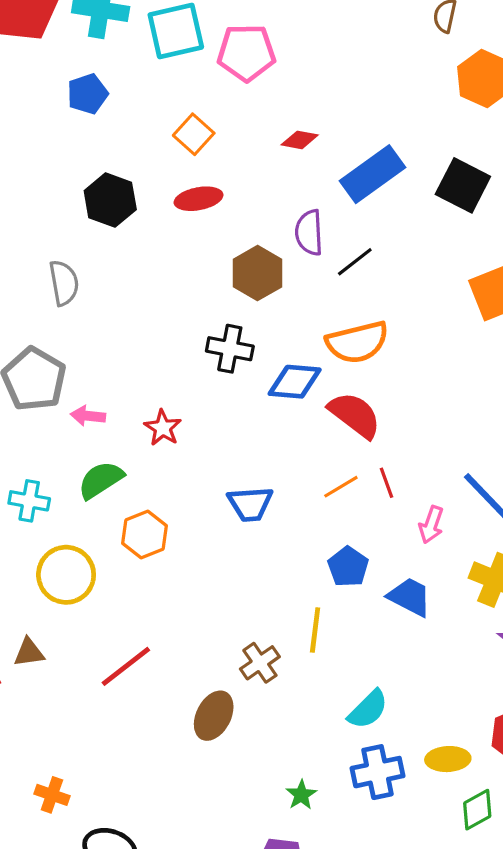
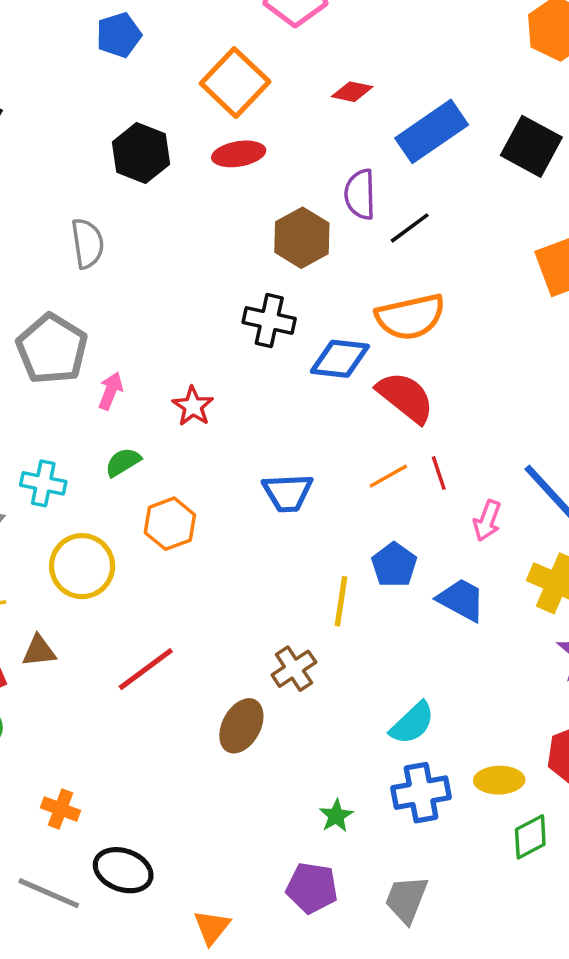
orange square: (194, 134) -> (235, 83), size x1.5
pink arrow: (88, 416) -> (111, 391), turned 104
green semicircle: (101, 480) -> (123, 462), size x0.7
yellow line: (315, 630) -> (341, 601), moved

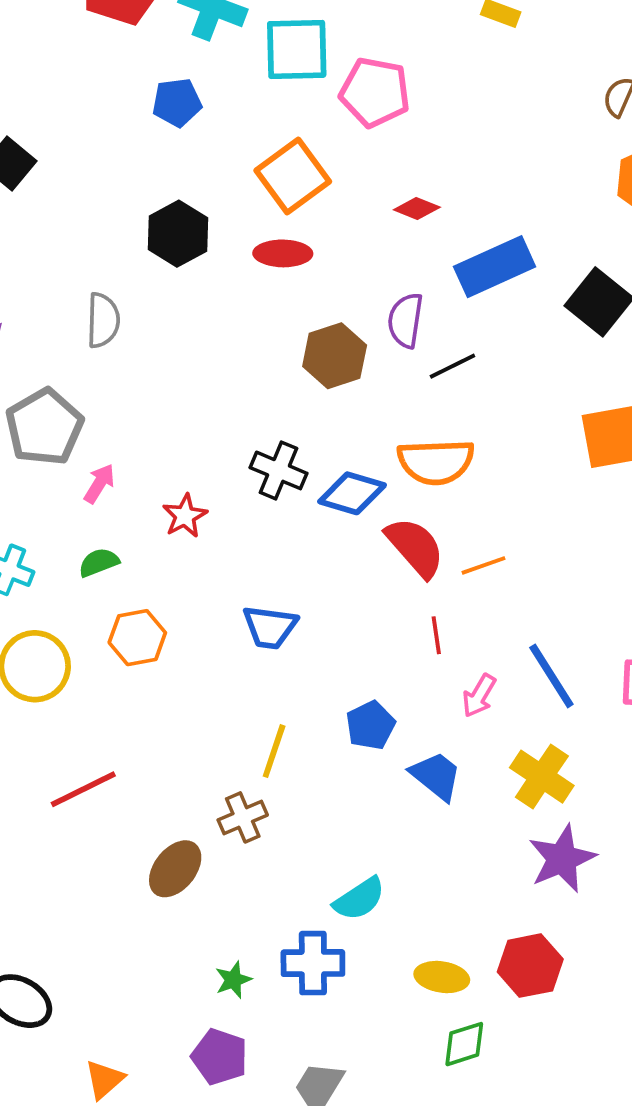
black cross: (269, 321) -> (278, 470), moved
orange line: (388, 476) -> (484, 565), moved
yellow line: (341, 601) -> (274, 751), moved
blue cross: (421, 793) -> (313, 963), moved
green star: (336, 816) -> (233, 980), moved

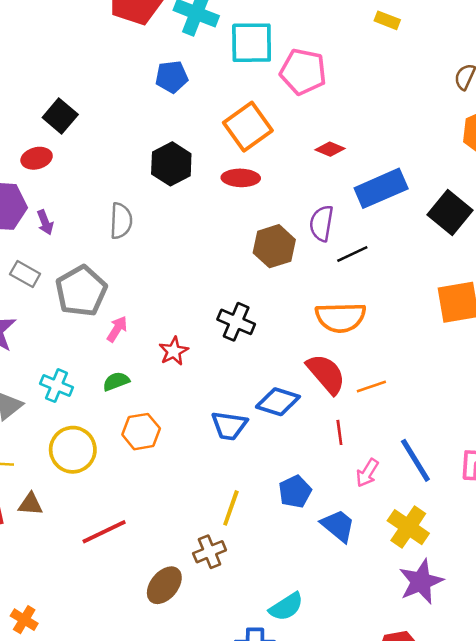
blue diamond: (352, 493) -> (278, 402), moved

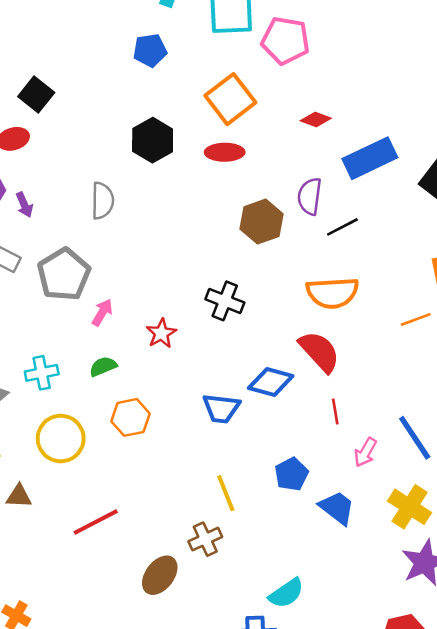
cyan cross: (57, 386) -> (42, 373), turned -32
orange line: (371, 386) -> (416, 319), moved
yellow line: (231, 508) -> (226, 493), turned -39

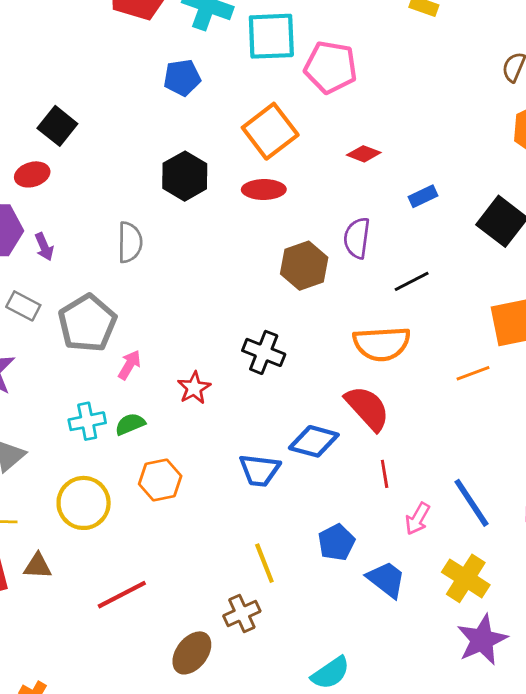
blue rectangle: (370, 158) -> (423, 196), size x0.5
black line: (342, 227) -> (412, 281), moved
cyan cross: (42, 373) -> (87, 421), moved

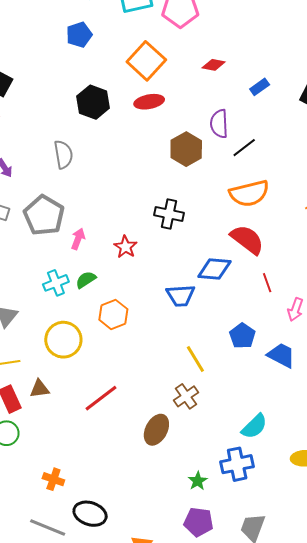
black line: (412, 281) -> (244, 148), moved

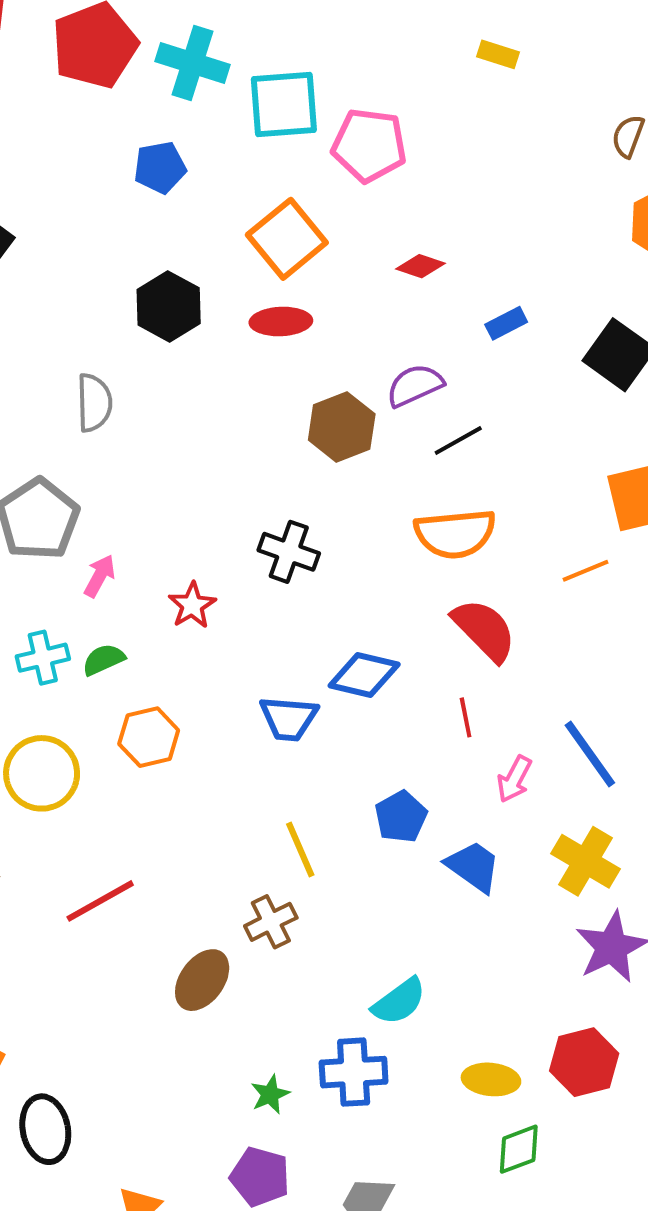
purple semicircle: (219, 124) -> (415, 385), turned 60
red semicircle: (247, 240) -> (484, 630), moved
black ellipse: (90, 514) -> (45, 1129), turned 52

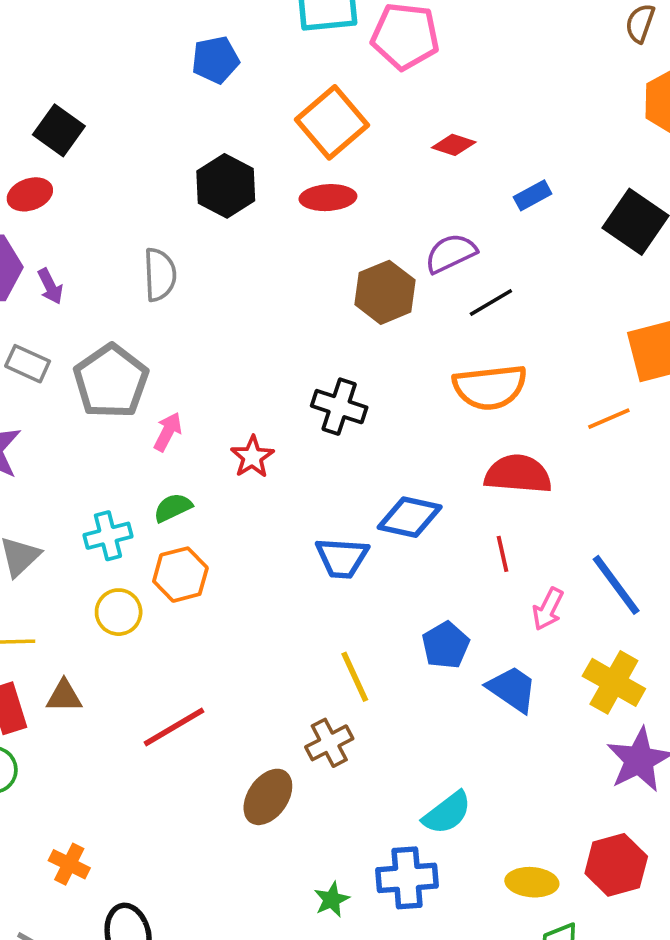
red semicircle: (484, 630) -> (518, 474), turned -40
cyan cross: (43, 658) -> (108, 536), moved
orange hexagon: (149, 737) -> (180, 575), moved
yellow circle: (42, 773) -> (119, 612), size x0.7

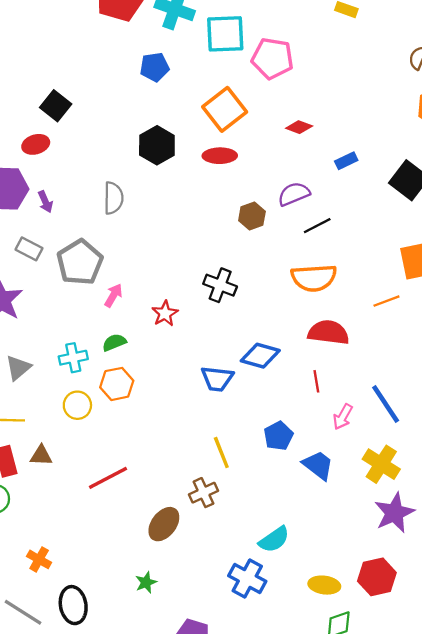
brown hexagon: (385, 292) -> (252, 216), size x0.7
blue cross: (407, 878) -> (247, 578), turned 30
green star: (332, 900) -> (146, 582), moved

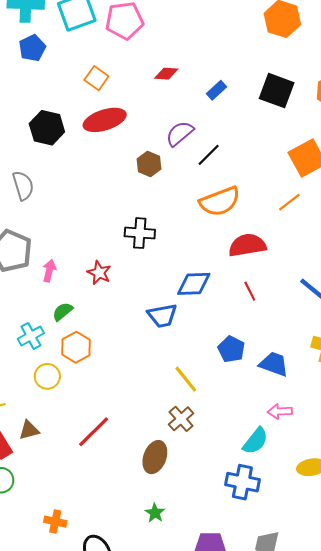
blue pentagon: (155, 67) -> (32, 48), moved
orange square: (225, 109) -> (96, 78), size x0.6
red ellipse: (220, 156) -> (105, 120), size x1.4
pink arrow: (343, 417) -> (280, 411), moved, turned 75

